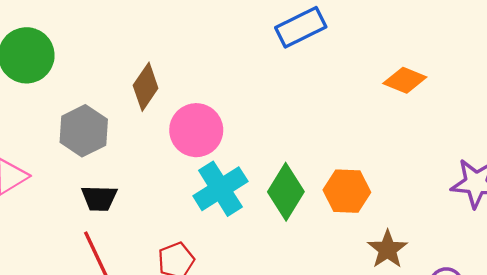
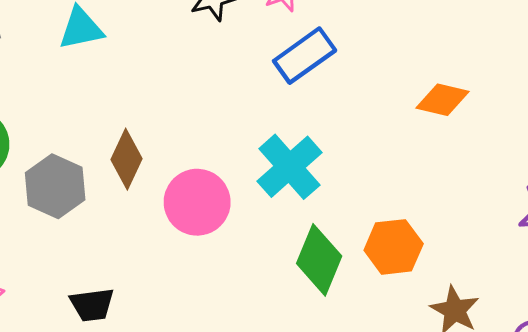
gray hexagon: (84, 131) -> (55, 186), moved
cyan cross: (220, 189) -> (289, 167), moved

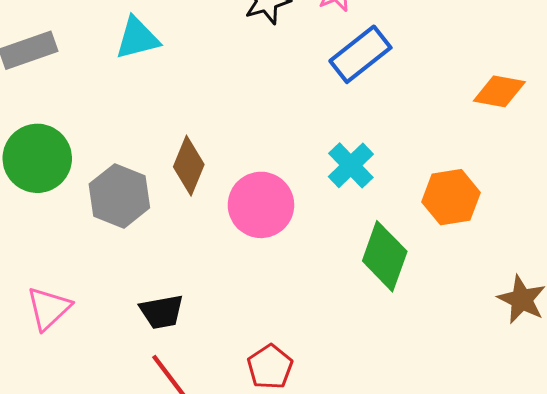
cyan cross: (289, 167) -> (351, 165), size x0.7
orange hexagon: (394, 247) -> (451, 197), moved

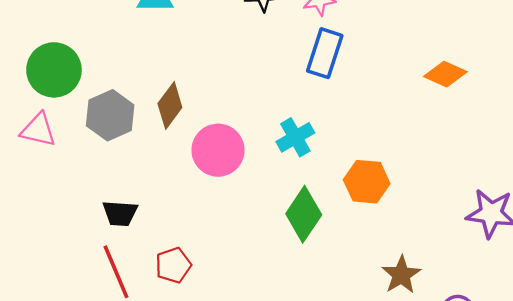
blue rectangle: (360, 54) -> (325, 53), turned -48
orange diamond: (499, 91) -> (445, 74), moved
pink triangle: (49, 308) -> (38, 130), moved, turned 42
red pentagon: (270, 367) -> (173, 265), moved

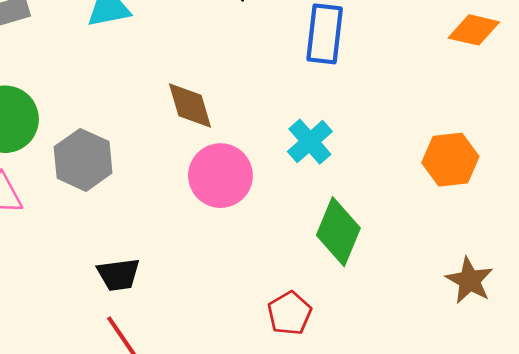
brown diamond: (170, 106) -> (190, 106), moved, turned -42
orange hexagon: (367, 182) -> (450, 160), moved
red pentagon: (173, 265) -> (290, 313), moved

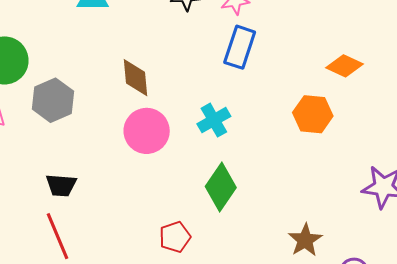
orange hexagon: (450, 160) -> (313, 114), moved

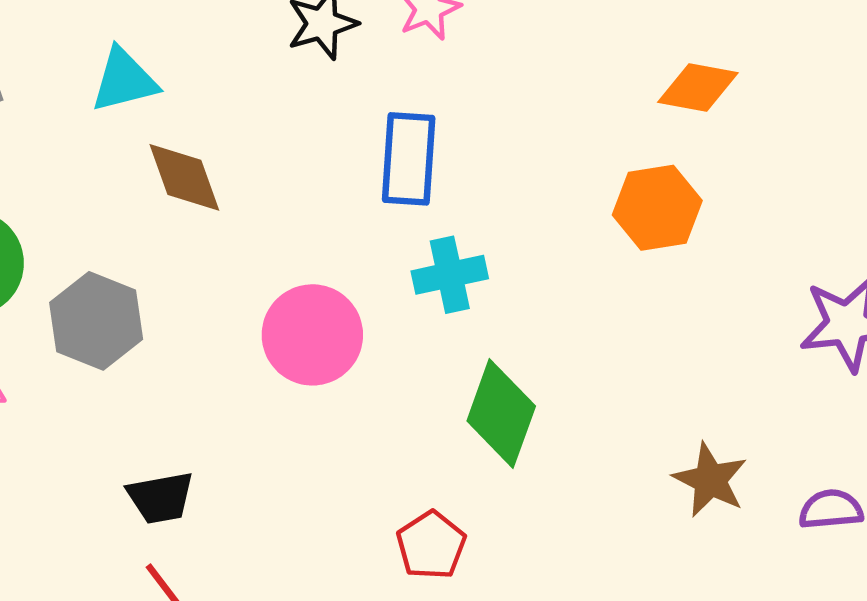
blue rectangle: (240, 47) -> (409, 159), moved
brown diamond: (135, 78) -> (184, 177), moved
cyan cross: (214, 120) -> (450, 275), turned 32

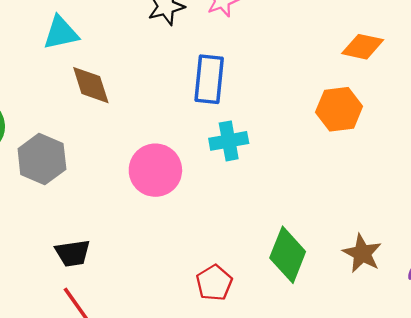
green diamond: (501, 414) -> (288, 255), moved

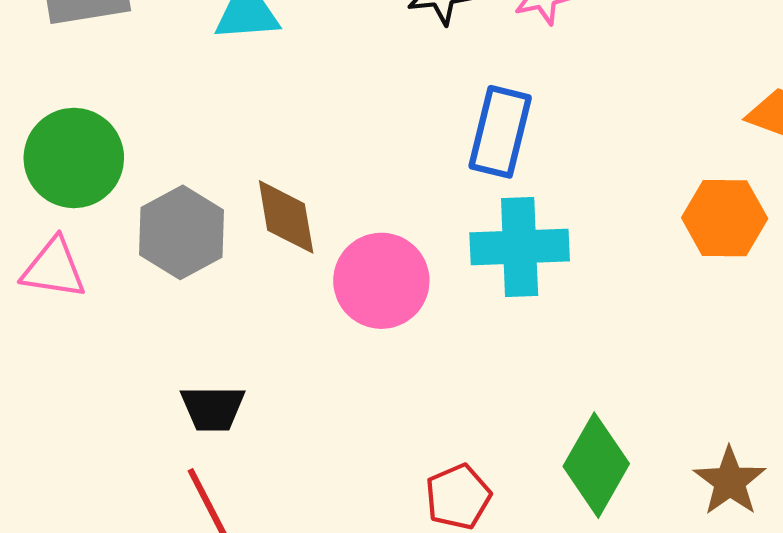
brown diamond: (91, 85) -> (286, 217), moved
cyan cross: (229, 141) -> (520, 247), size x1.4

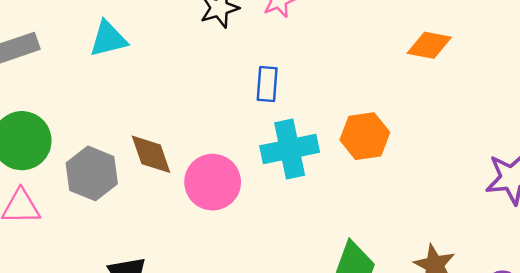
blue rectangle: (500, 132) -> (267, 84), size x0.7
orange hexagon: (725, 218) -> (365, 136), moved

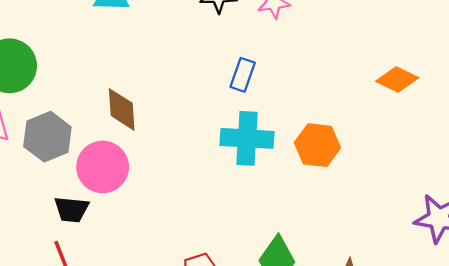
gray hexagon: (92, 173) -> (47, 137), moved
pink circle: (213, 182) -> (103, 167), moved

